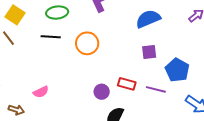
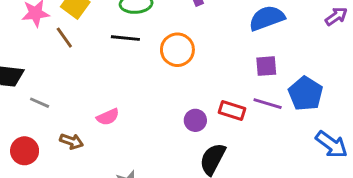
purple line: (156, 89) -> (268, 104), moved

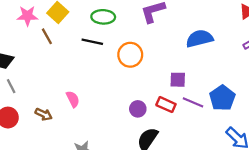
purple square: (266, 66) -> (178, 80), moved
gray line: (40, 103) -> (11, 86), moved, turned 32
pink semicircle: (108, 117) -> (73, 99), turned -98

